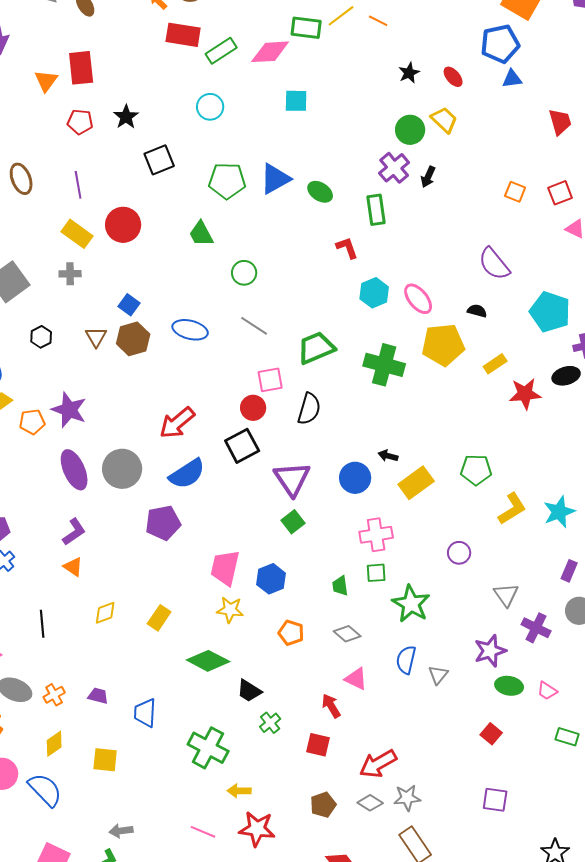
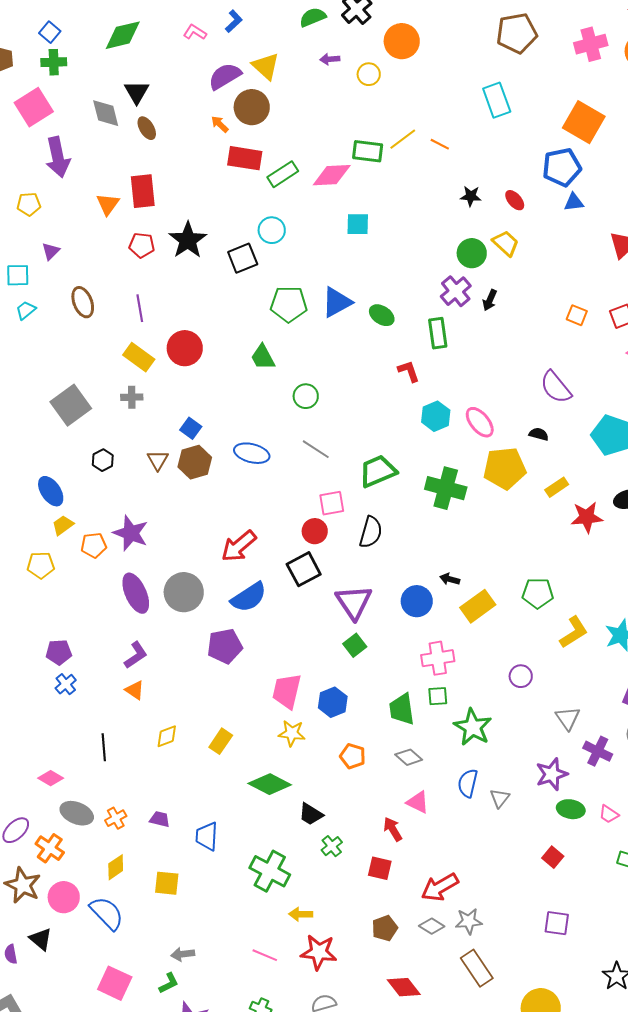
black star: (409, 73) -> (471, 196), turned 30
black star: (126, 117) -> (188, 240), size x1.5
black square: (159, 160) -> (243, 258), moved
green trapezoid: (340, 586) -> (402, 709), size x1.6

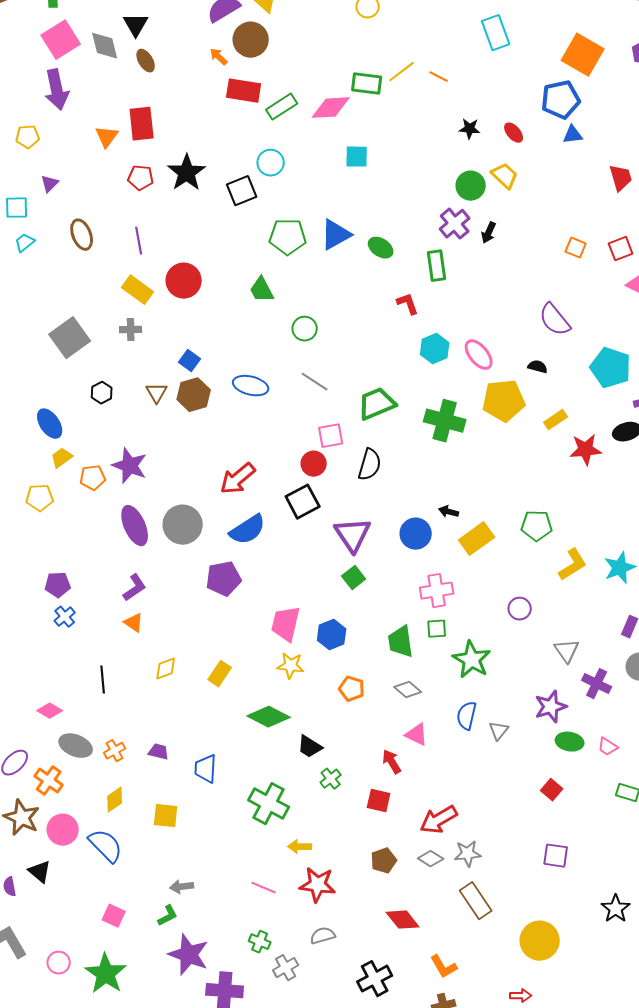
pink square: (34, 107) -> (61, 40), moved
pink square: (115, 983) -> (114, 916), size x0.7

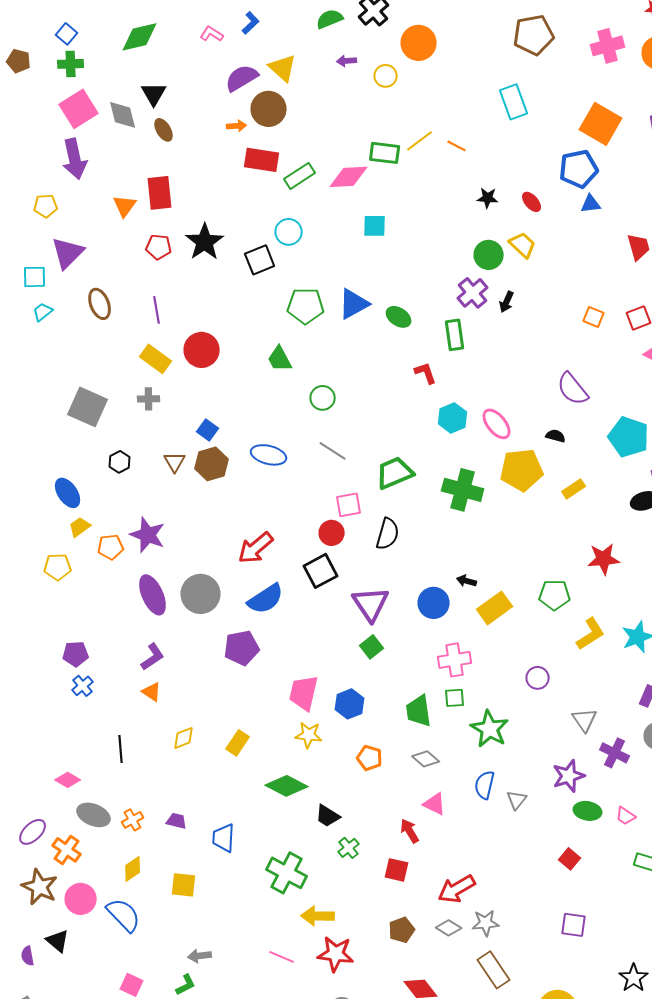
orange arrow: (219, 57) -> (237, 126), turned 132
purple triangle: (50, 184) -> (68, 253), size x1.8
gray square: (70, 338) -> (88, 407), turned -30
red star: (586, 450) -> (604, 559), moved
yellow arrow: (300, 847) -> (318, 916), size x1.4

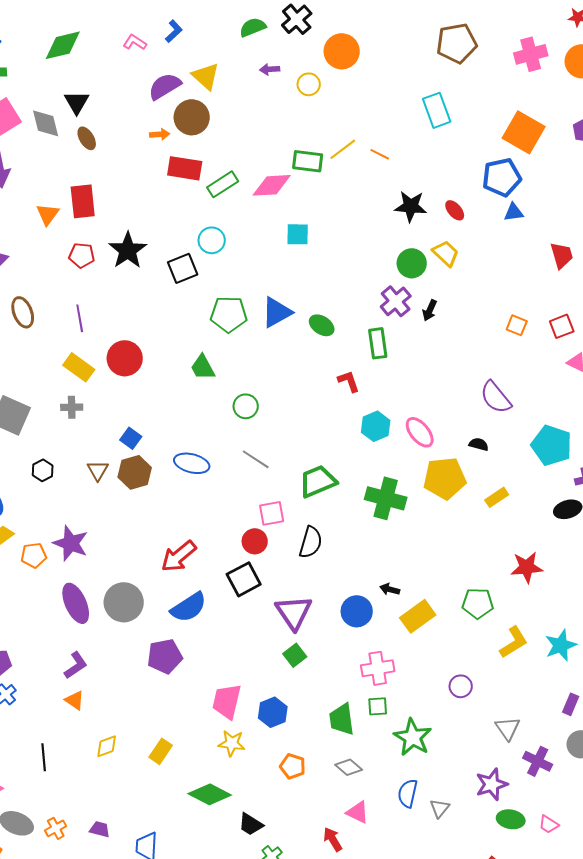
black star: (488, 198) -> (411, 206), size x1.5

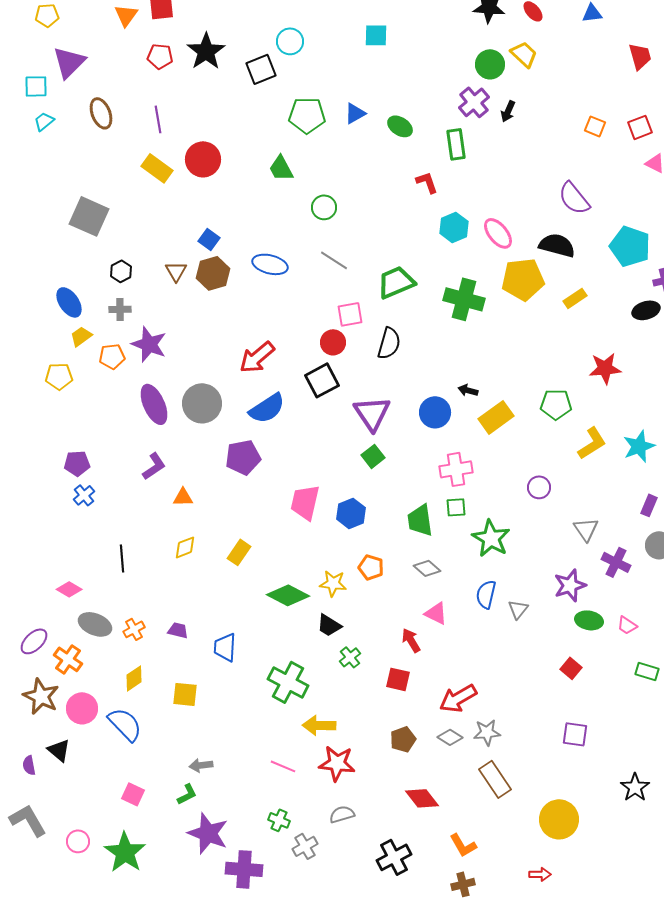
blue triangle: (277, 312) -> (355, 113), size x0.7
gray cross: (72, 407) -> (120, 309), moved
black semicircle: (479, 444) -> (557, 245), size x1.8
orange triangle: (75, 700) -> (183, 497), moved, turned -35
yellow star: (232, 743) -> (333, 583), moved

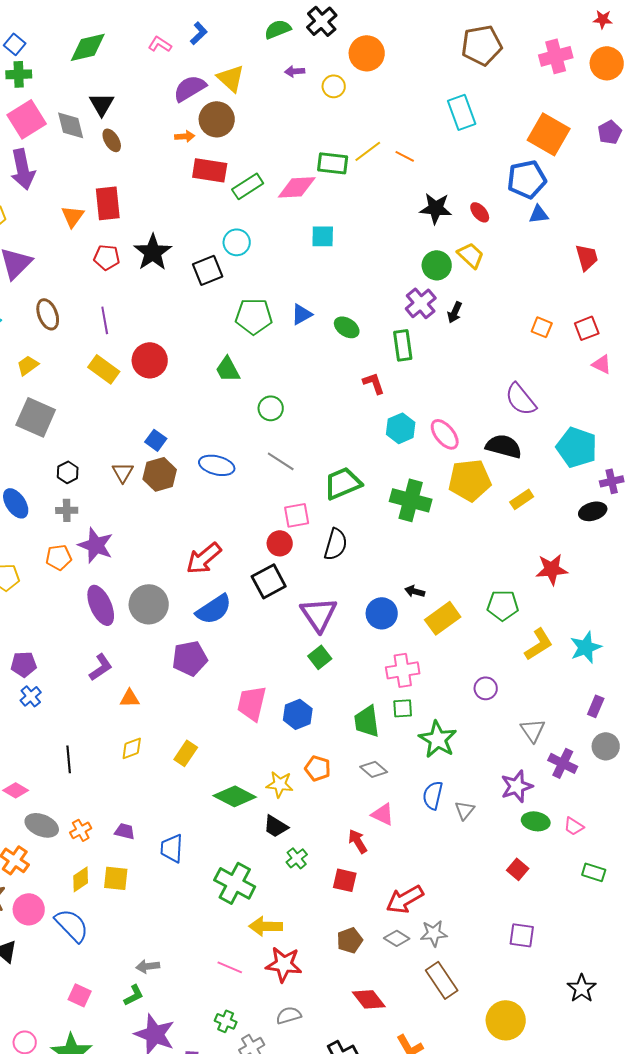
yellow trapezoid: (81, 336) -> (28, 365), moved
yellow square: (185, 694) -> (116, 878), moved

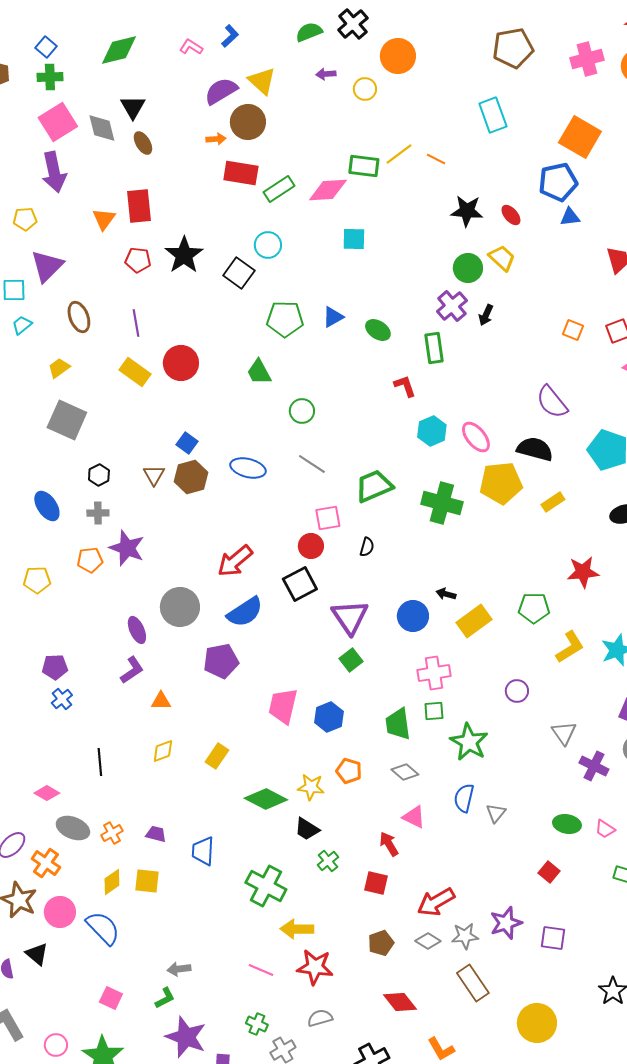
black square: (208, 270) -> (239, 273), turned -32
black semicircle: (336, 544) -> (367, 547), size x0.6
purple ellipse: (101, 605) -> (137, 630), moved, size x0.7
purple star: (517, 786) -> (506, 923), moved

